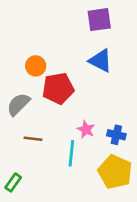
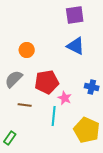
red pentagon: (58, 88) -> (47, 82), moved
blue cross: (116, 135) -> (92, 87), moved

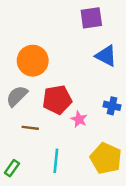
blue triangle: (76, 46) -> (106, 56), moved
orange circle: (27, 50) -> (33, 61), size x1.6
cyan line: (54, 116) -> (56, 161), moved

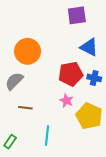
red pentagon: (57, 100) -> (71, 74), moved
blue cross: (112, 106) -> (94, 78), moved
yellow pentagon: (106, 158) -> (89, 116), moved

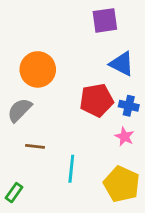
pink star: (67, 101) -> (124, 137), moved
yellow pentagon: (89, 116) -> (122, 184), moved
cyan line: (47, 135) -> (71, 169), moved

